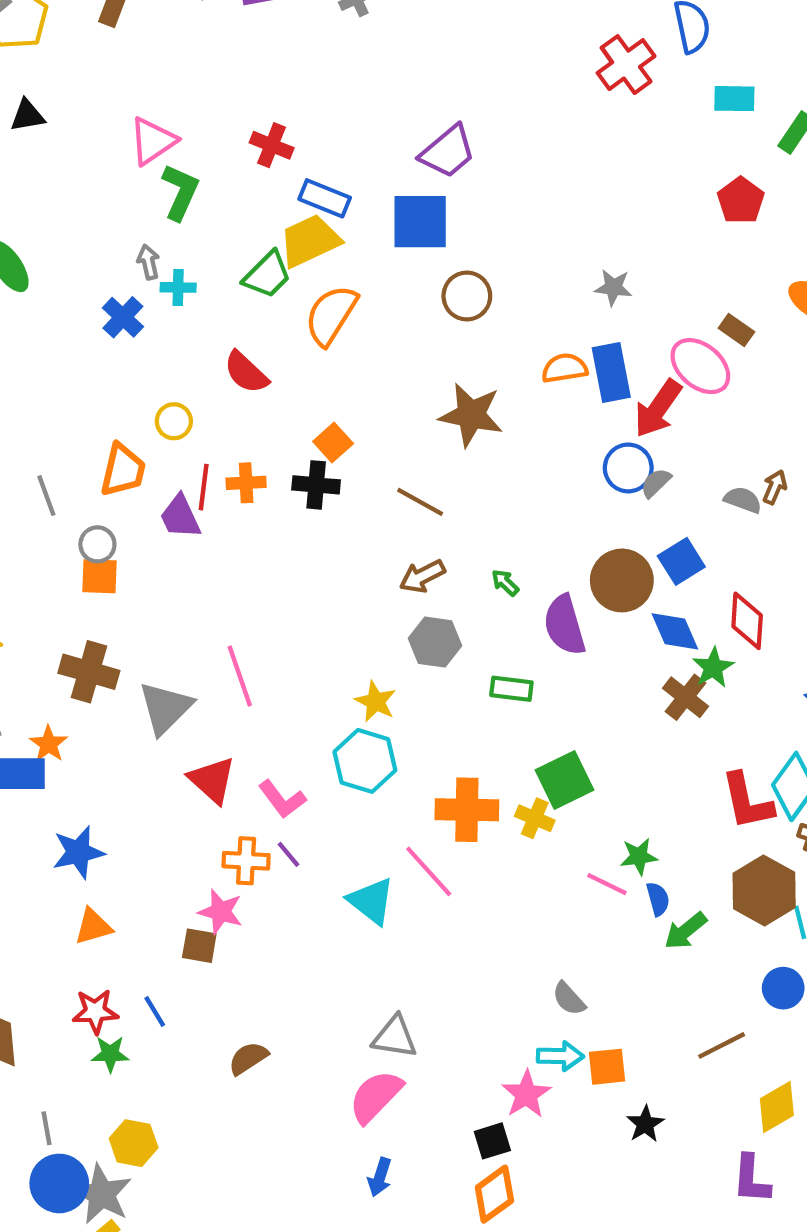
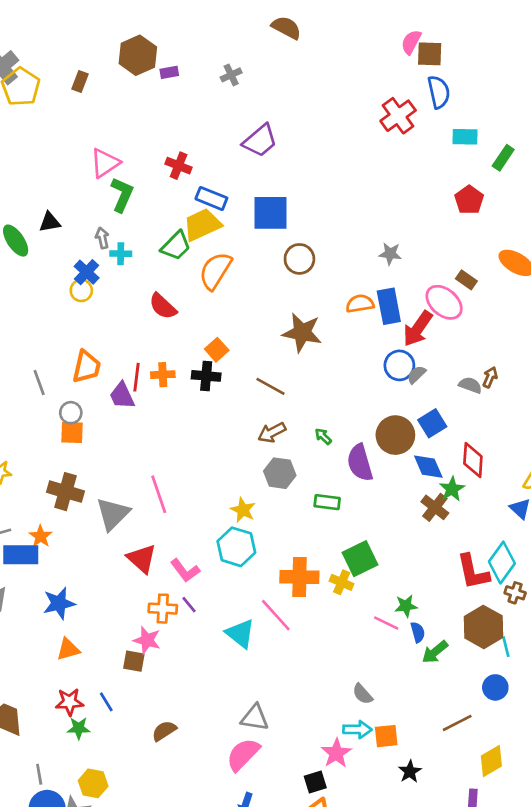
black triangle: (27, 116) -> (50, 222), moved
purple trapezoid: (448, 152) -> (260, 141), moved
yellow circle: (174, 421) -> (81, 290), moved

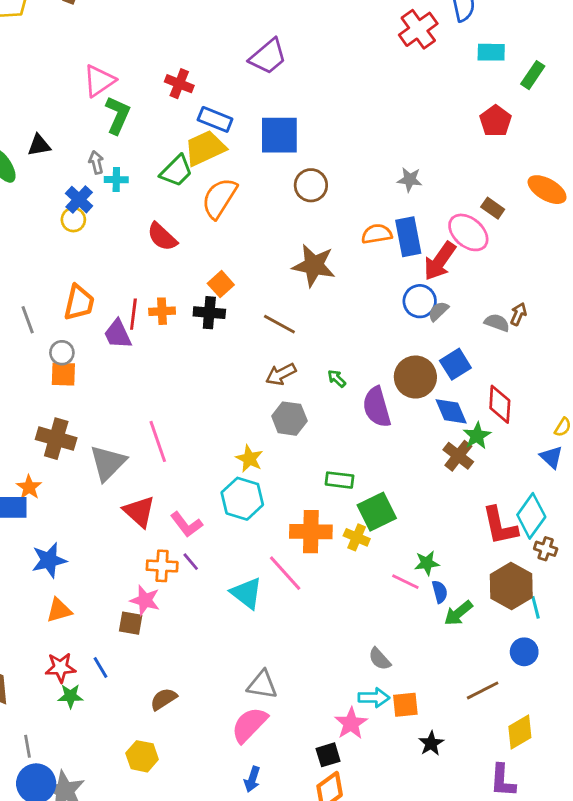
green rectangle: (327, 502) -> (340, 480), moved
yellow hexagon: (93, 783) -> (142, 756), moved

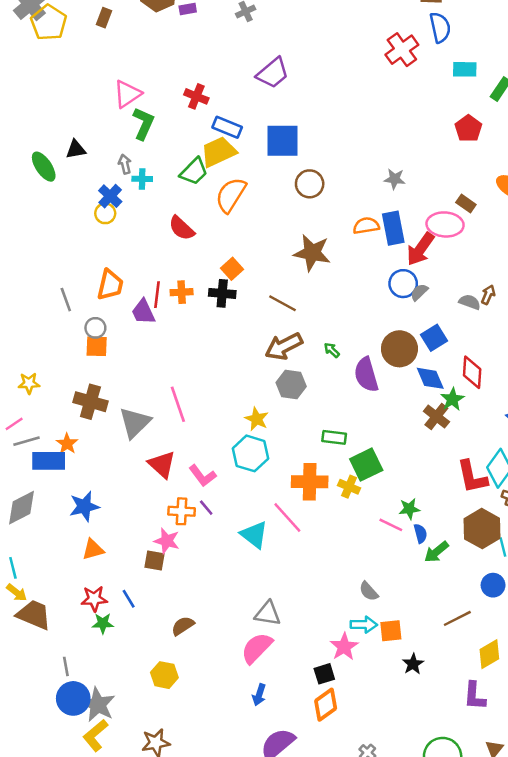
pink ellipse: (468, 232) -> (445, 224), turned -36
brown arrow: (281, 374) -> (284, 346), size x1.4

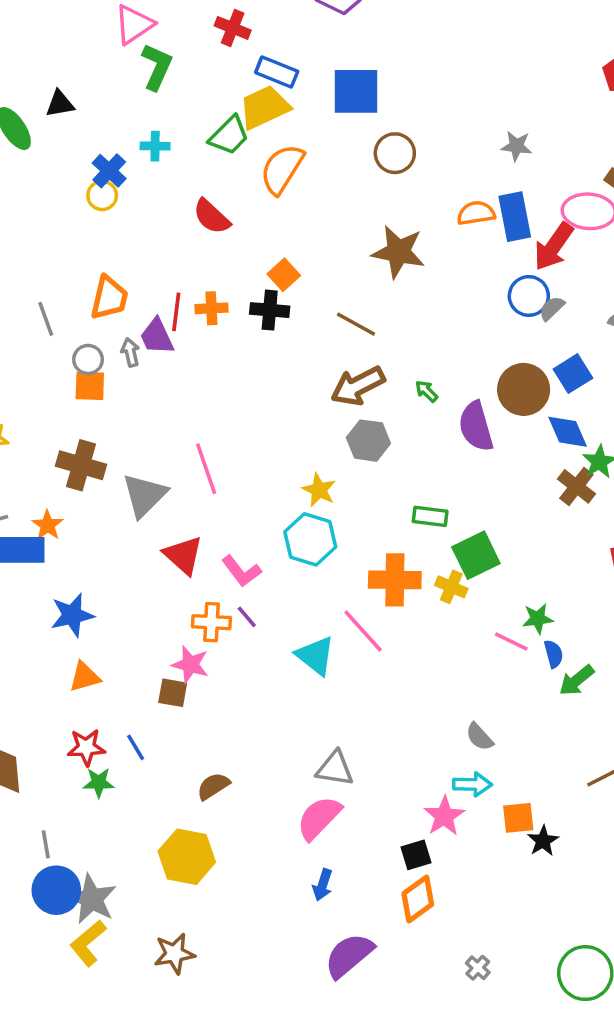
gray arrow: (125, 164) -> (130, 352), moved
orange square: (391, 631) -> (518, 818), moved
yellow hexagon: (164, 675) -> (187, 857), size x1.4

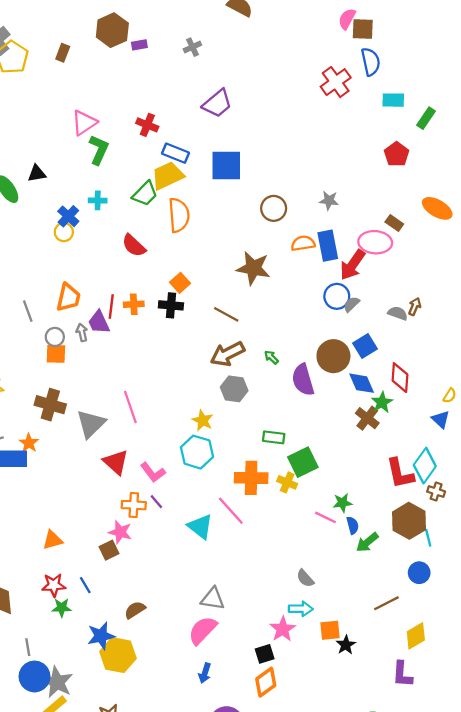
brown circle: (395, 153) -> (274, 208), moved
orange semicircle: (282, 169) -> (179, 215), turned 144
blue star: (72, 615) -> (101, 636), moved
brown square: (173, 693) -> (109, 550), turned -36

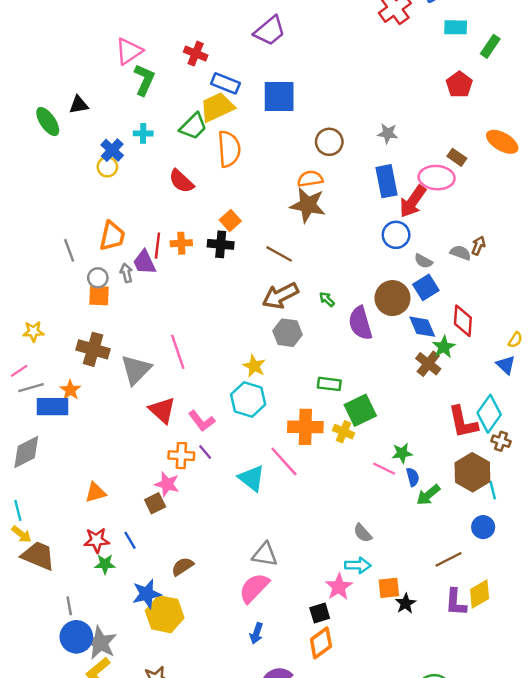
orange semicircle: (303, 243) -> (310, 179), moved
gray semicircle: (351, 304) -> (423, 261), moved, turned -108
purple L-shape: (402, 674) -> (456, 602), moved

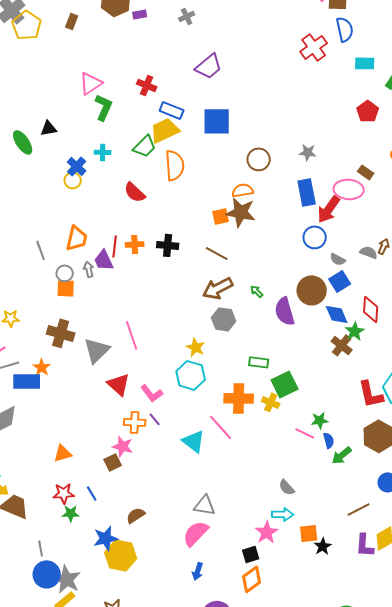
orange square: (230, 221) -> (221, 216), moved, turned 30

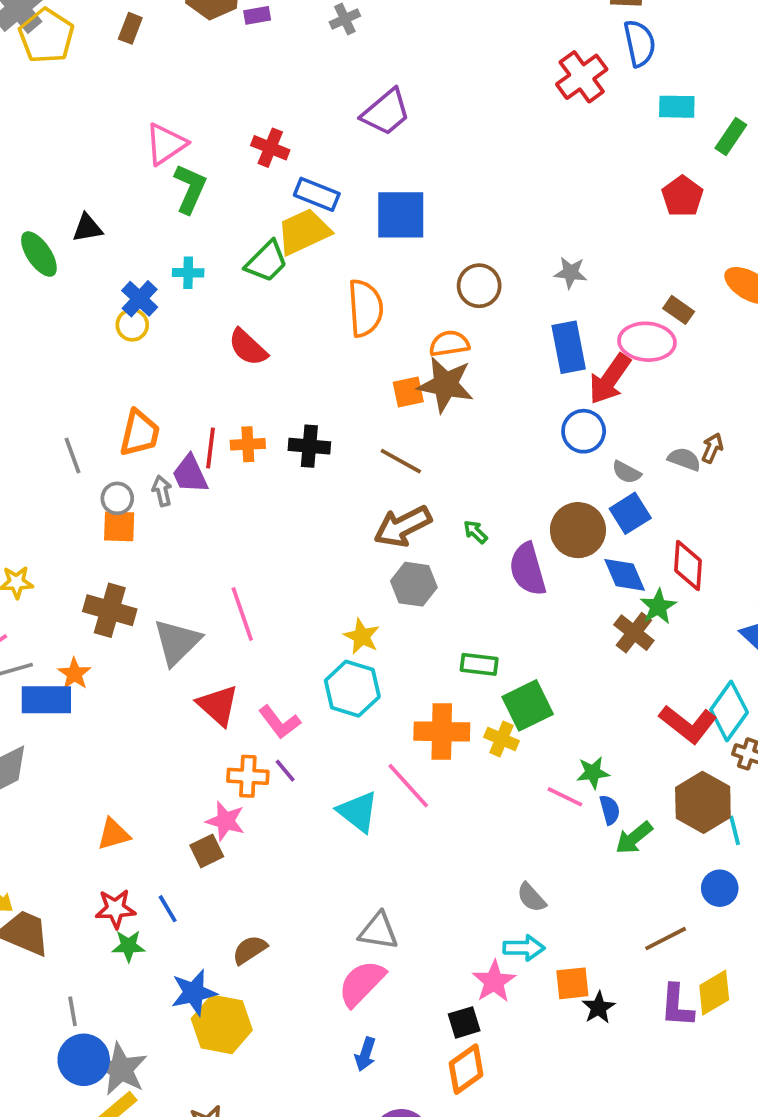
orange semicircle: (175, 165) -> (365, 308), moved
red L-shape: (371, 394) -> (688, 724), turned -40

